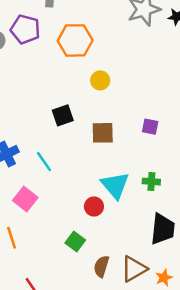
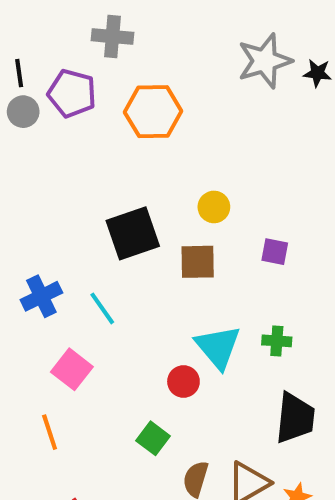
yellow circle: (100, 80) -> (214, 207), moved
black square: (63, 115) -> (133, 233), size x1.5

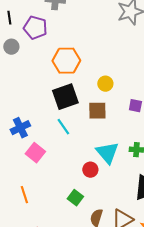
gray circle: (23, 112) -> (11, 47), moved
orange hexagon: (153, 112) -> (66, 61), moved
cyan line: (102, 308) -> (63, 127), moved
pink square: (72, 369) -> (35, 153), moved

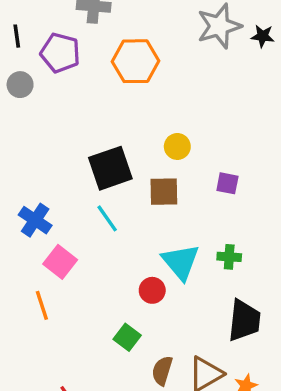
orange hexagon: (66, 61) -> (135, 61), moved
blue cross: (20, 128) -> (35, 220), turned -30
orange line: (24, 195) -> (42, 305), moved

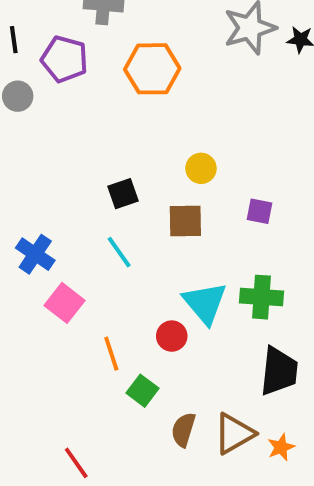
black square: (110, 168) -> (123, 194), size x0.6
green cross: (229, 257) -> (261, 297), size x1.5
orange line: (42, 305) -> (111, 354), moved

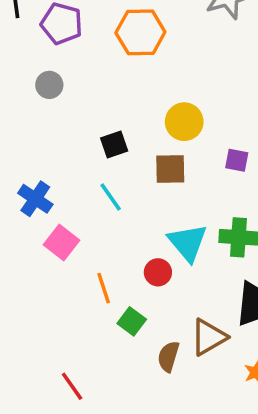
gray circle: (18, 96) -> (49, 85), moved
yellow circle: (201, 168) -> (184, 122), size x1.4
brown triangle: (234, 434) -> (209, 337), moved

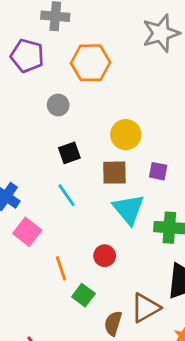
gray circle: (49, 85) -> (58, 105), moved
purple square: (237, 160) -> (158, 171), moved
cyan triangle: (188, 243) -> (129, 209), moved

